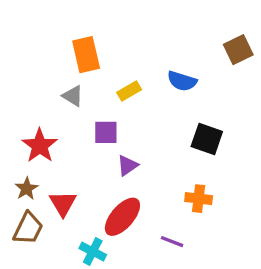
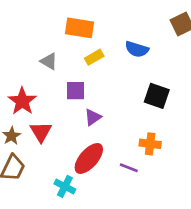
orange rectangle: (86, 55) -> (80, 28), moved, turned -68
red triangle: (63, 204) -> (41, 132), moved
purple line: (172, 242) -> (129, 168), moved

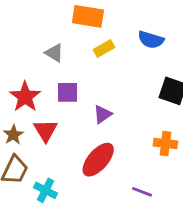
purple square: (76, 91) -> (67, 92), moved
purple line: (129, 168) -> (142, 192), moved
cyan cross: (65, 186) -> (46, 190), moved

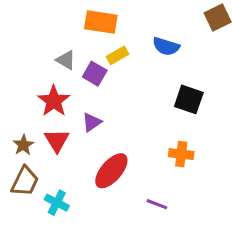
purple square: (67, 92) -> (95, 74), moved, turned 30
red star: (25, 97) -> (54, 101), moved
purple triangle: (103, 114) -> (92, 122), moved

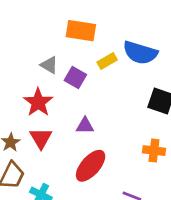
blue semicircle: (166, 46) -> (140, 53), size x1.4
yellow rectangle: (117, 55) -> (107, 61), moved
purple triangle: (92, 122) -> (85, 126), moved, turned 36

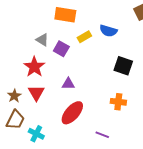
blue semicircle: (140, 53) -> (108, 31), size x0.7

